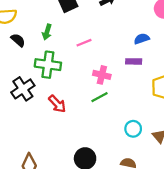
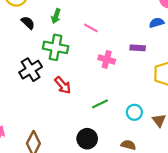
blue semicircle: (142, 39) -> (157, 23), moved
pink line: (84, 43) -> (91, 28), turned 48
green line: (99, 97) -> (100, 104), moved

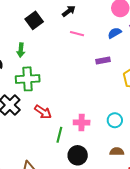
pink line: (91, 28) -> (77, 34), moved
pink cross: (107, 59) -> (82, 122), moved
green line: (100, 104) -> (59, 135), moved, turned -35

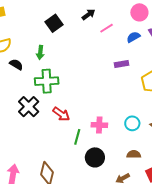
pink line: (77, 34) -> (107, 28), moved, turned -48

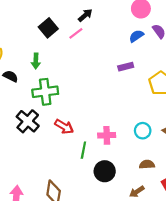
pink line: (107, 28) -> (76, 33), moved

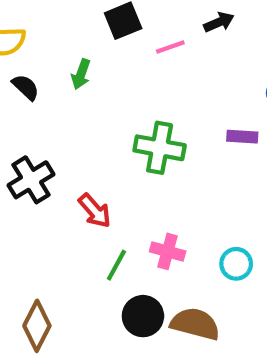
black arrow: (85, 15) -> (219, 22), moved
green cross: (45, 92) -> (160, 148), moved
brown semicircle: (147, 164) -> (195, 324), moved, size x1.6

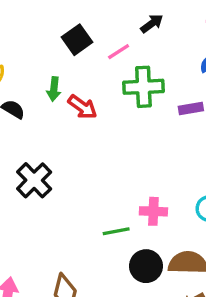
green cross: (160, 148) -> (143, 87), moved
red arrow: (95, 211) -> (82, 107), moved
green line: (116, 265) -> (116, 231), turned 64

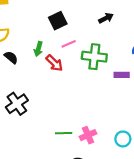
pink line: (119, 52) -> (69, 44), moved
pink cross: (153, 211) -> (88, 135), turned -35
green line: (116, 231) -> (64, 133), moved

